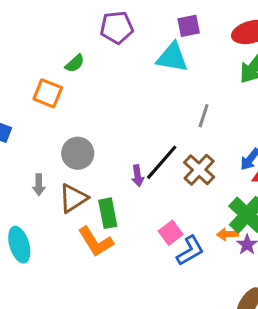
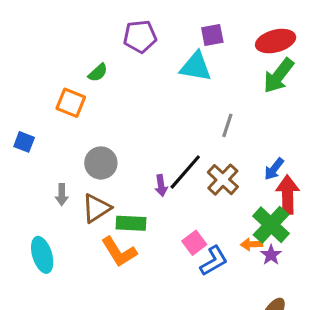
green rectangle: (108, 213) -> (131, 223), turned -76

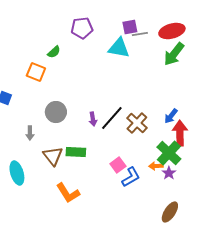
gray line: (227, 125) -> (140, 34), moved, turned 63
purple arrow: (161, 186) -> (93, 119), moved
brown triangle: (96, 208) -> (53, 156), moved, turned -35
orange L-shape: (119, 252) -> (68, 193), moved

